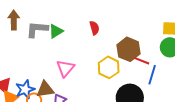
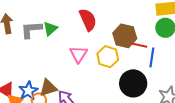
red semicircle: (94, 28) -> (88, 20), size x1.6
pink triangle: (65, 68) -> (79, 54), moved

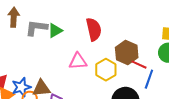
pink triangle: (79, 54) -> (78, 61), turned 42

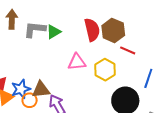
brown hexagon: (127, 53) -> (113, 30), moved
red line: (139, 65) -> (128, 50), moved

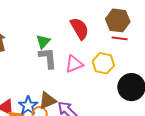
gray L-shape: (35, 29) -> (48, 58), moved, turned 95
brown hexagon: (113, 30) -> (118, 20), moved

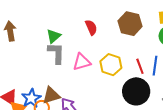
red semicircle: (80, 29) -> (91, 27), size x0.7
red line: (120, 38) -> (140, 66), moved, turned 56

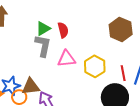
red semicircle: (91, 27) -> (63, 30), moved

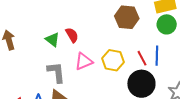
green triangle: (43, 29) -> (52, 39), turned -35
gray L-shape: (43, 46) -> (56, 72), moved

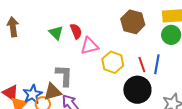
pink triangle: (84, 61) -> (89, 46), moved
gray L-shape: (56, 72) -> (64, 76), moved

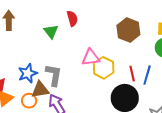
red semicircle: (76, 31) -> (72, 18), moved
pink triangle: (89, 46) -> (91, 57), moved
blue star: (33, 94) -> (28, 73), moved

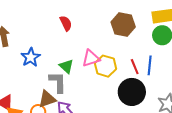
green triangle: (51, 31) -> (66, 66), moved
blue star: (28, 73) -> (31, 57), moved

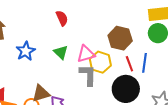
brown hexagon: (123, 24) -> (120, 38), moved
green triangle: (66, 66) -> (61, 52), moved
gray L-shape: (58, 82) -> (88, 75), moved

